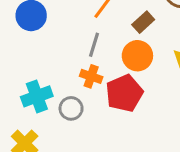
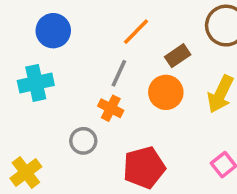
red pentagon: (124, 93) -> (144, 167), moved
cyan cross: (37, 96) -> (36, 83), moved

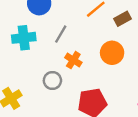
brown rectangle: (178, 56) -> (123, 19), moved
gray line: (119, 73) -> (61, 34), moved

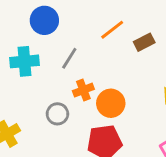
orange circle: (112, 53) -> (111, 103), moved
orange cross: (73, 60) -> (83, 90), turned 35

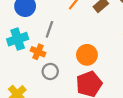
orange cross: (83, 90) -> (38, 52), moved, turned -32

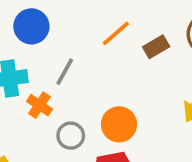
gray circle: (50, 71) -> (71, 136), moved

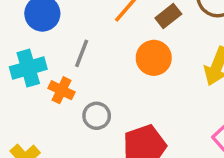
orange circle: (119, 124) -> (154, 58), moved

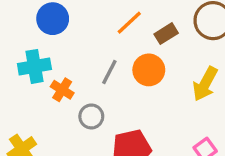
gray line: (82, 53) -> (109, 72), moved

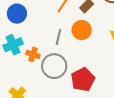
gray circle: (91, 116) -> (54, 66), size x1.6

